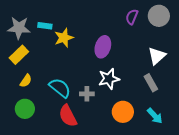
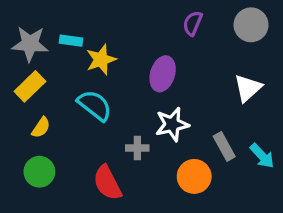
purple semicircle: (132, 17) -> (193, 23), moved
gray rectangle: (151, 83) -> (224, 146), moved
cyan semicircle: (60, 88) -> (95, 105), moved
cyan arrow: (155, 116) -> (262, 156), moved

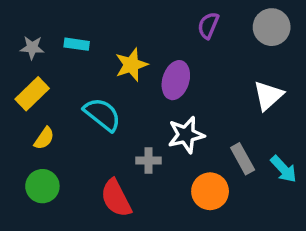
gray star: (30, 44) -> (32, 48), size x0.6
yellow star: (101, 60) -> (131, 65), moved

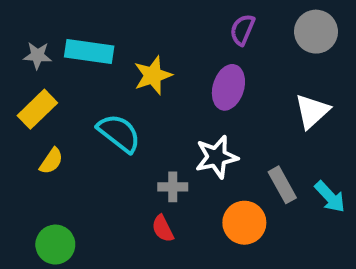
cyan rectangle: (77, 44) -> (89, 52), size x1.6
purple ellipse: (176, 80) -> (228, 87), moved
green circle: (42, 186) -> (55, 245), moved
red semicircle: (116, 198) -> (163, 229), moved, size x0.6

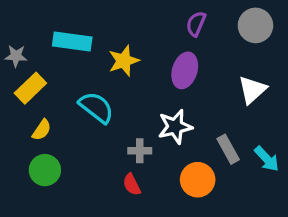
gray star: (37, 56) -> (16, 56), moved
green circle: (55, 245) -> (45, 170), moved

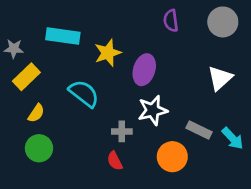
purple semicircle: (196, 24) -> (171, 21), turned -30
purple ellipse: (185, 70) -> (144, 70), moved
gray rectangle: (228, 149) -> (199, 130), turned -35

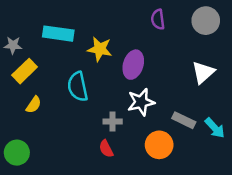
yellow star: (108, 53) -> (100, 49), turned 30
cyan semicircle: (84, 94) -> (78, 87), turned -140
green circle: (39, 148) -> (17, 153), moved

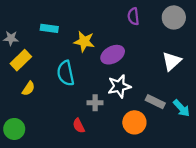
cyan rectangle: (58, 34) -> (49, 28), size x0.7
purple ellipse: (133, 65) -> (113, 55), turned 45
red semicircle: (106, 149) -> (79, 126), moved

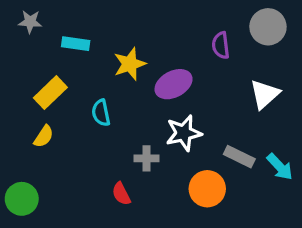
purple semicircle: (133, 16) -> (221, 45), moved
gray star: (11, 38) -> (30, 22), moved
yellow star: (84, 42) -> (130, 64), turned -30
yellow rectangle: (21, 60) -> (50, 93), moved
cyan semicircle: (66, 73) -> (101, 113), size x0.7

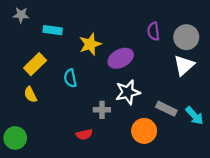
gray circle: (268, 27) -> (186, 37), moved
yellow semicircle: (44, 136) -> (30, 95), turned 119
red semicircle: (121, 194) -> (84, 134), turned -77

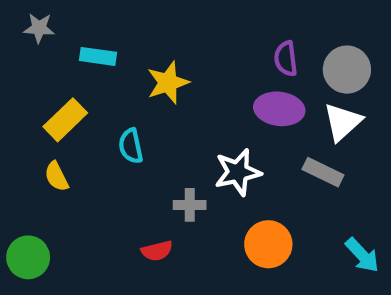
purple ellipse: (121, 58) -> (279, 109), moved, turned 35
gray rectangle: (166, 109) -> (323, 172), moved
cyan arrow: (194, 116) -> (362, 255), moved

